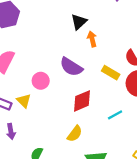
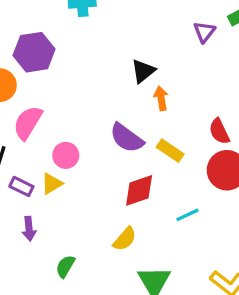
yellow rectangle: (111, 73) -> (170, 151), moved
pink circle: (41, 81) -> (66, 155), moved
yellow triangle: (24, 101) -> (52, 184), turned 40

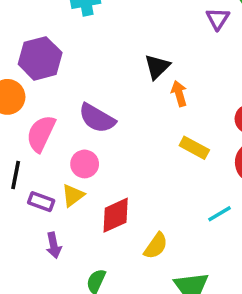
purple semicircle: (127, 138) -> (97, 118), moved
red diamond: (139, 190) -> (116, 215), moved

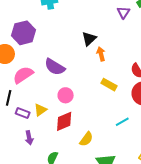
pink semicircle: (41, 134) -> (23, 75), turned 30
pink circle: (85, 164) -> (66, 95), moved

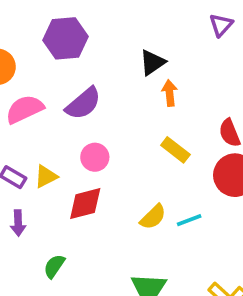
purple hexagon: (24, 33) -> (65, 38), moved
purple semicircle: (55, 67) -> (83, 104), turned -80
yellow semicircle: (86, 139) -> (153, 217), moved

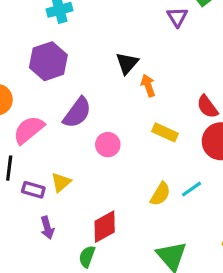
pink circle: (95, 157) -> (108, 145), moved
red diamond: (85, 204) -> (105, 227), moved

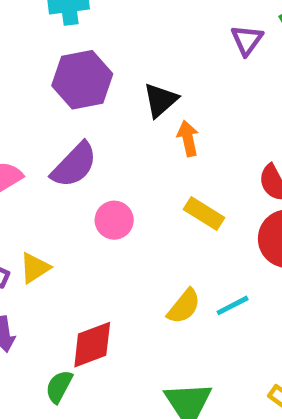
purple hexagon: (48, 61) -> (82, 80), moved

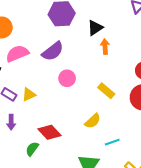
yellow rectangle: (204, 214) -> (106, 91), moved
cyan line: (233, 305) -> (112, 142), moved
red diamond: (92, 345) -> (50, 132), turned 60

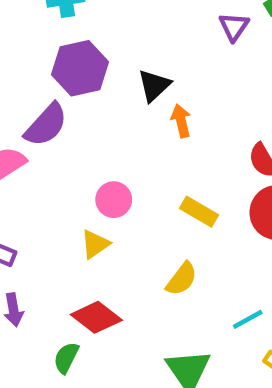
purple semicircle: (53, 51) -> (46, 125), moved
yellow triangle: (29, 95) -> (95, 244), moved
cyan line: (112, 142) -> (248, 319), moved

